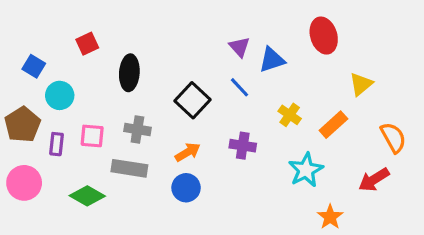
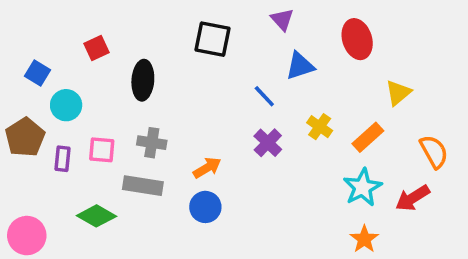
purple triangle: (239, 47) -> (282, 19), moved
black square: (193, 100) -> (213, 39), moved, turned -32
purple cross: (243, 146) -> (268, 143), moved, turned 35
cyan star: (306, 170) -> (362, 187), moved
pink circle: (24, 183) -> (27, 236), moved

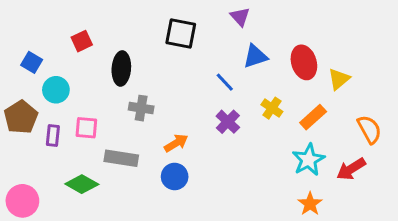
red ellipse: (357, 39) -> (304, 62), moved
gray cross: (152, 143) -> (141, 108), moved

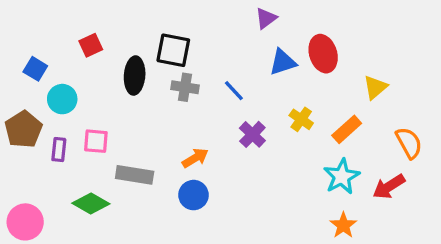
purple triangle: (240, 17) -> (266, 18), turned 35
black square: (181, 33) -> (173, 50), moved
red ellipse: (304, 62) -> (323, 54), moved
blue line: (225, 82) -> (234, 91), moved
gray cross: (141, 108) -> (185, 87), moved

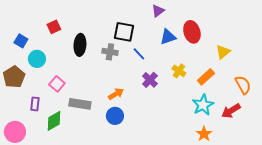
black square: (173, 50) -> (124, 32), moved
pink square: (96, 141) -> (57, 84), turned 35
purple rectangle: (59, 150) -> (35, 104), moved
green diamond: (91, 203) -> (54, 121), turned -60

